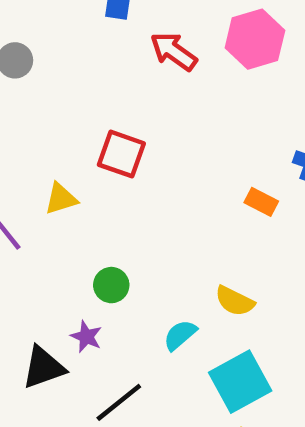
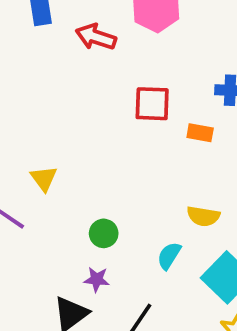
red square: (121, 154) -> (152, 104), moved
yellow triangle: (61, 199) -> (44, 178), turned -32

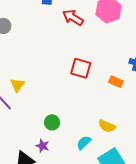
red square: (152, 104) -> (81, 68), moved
yellow triangle: (44, 178) -> (17, 85), moved

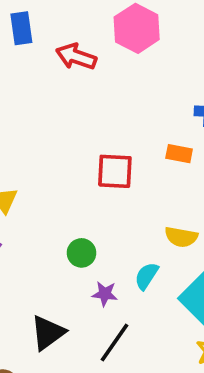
red square: (81, 68) -> (115, 171), moved
purple star: (42, 146) -> (105, 294), moved

